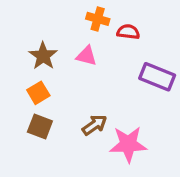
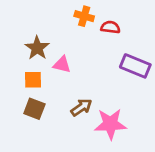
pink triangle: (86, 56) -> (62, 65), moved
orange square: (38, 93) -> (33, 80), turned 30

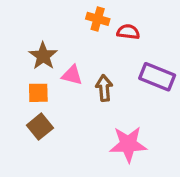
brown arrow: (81, 107) -> (104, 88), moved, turned -60
brown square: (34, 109) -> (40, 127), turned 30

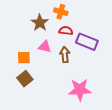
red semicircle: (128, 32) -> (66, 31), moved
brown star: (43, 56) -> (40, 23), moved
purple rectangle: (157, 77) -> (87, 42), moved

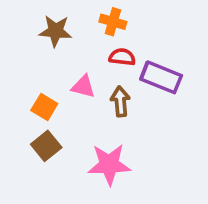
brown star: (40, 23) -> (55, 31), moved, turned -30
orange square: (24, 58) -> (44, 107), turned 32
pink star: (80, 90) -> (109, 164), moved

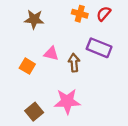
orange cross: (113, 22) -> (80, 14), moved
red semicircle: (122, 57) -> (104, 14), moved, turned -56
brown square: (46, 146) -> (34, 112), moved

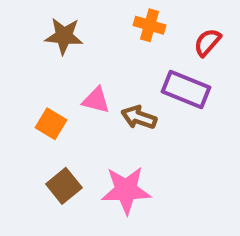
red semicircle: (104, 14) -> (207, 42), moved
brown arrow: (74, 63) -> (139, 117), turned -66
brown square: (34, 112) -> (64, 186), moved

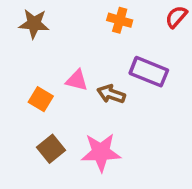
brown star: (64, 36) -> (34, 24), moved
red semicircle: (207, 42) -> (176, 17), moved

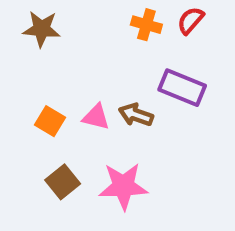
red semicircle: (176, 17) -> (191, 20), moved
pink triangle: (77, 80) -> (96, 117), moved

